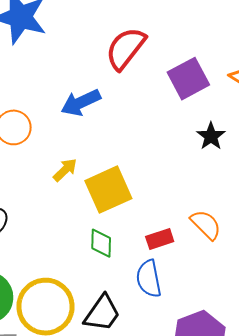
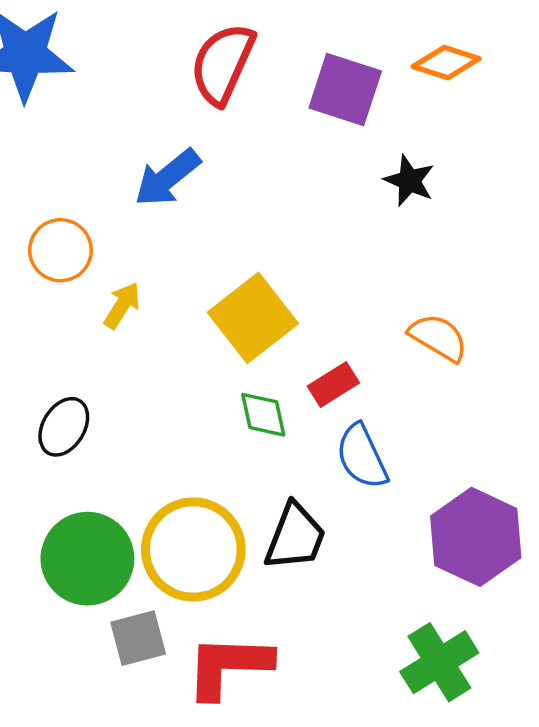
purple square: (188, 79) -> (345, 90), turned -30
yellow arrow: (65, 170) -> (122, 305), moved
red rectangle: (160, 239) -> (333, 384), moved

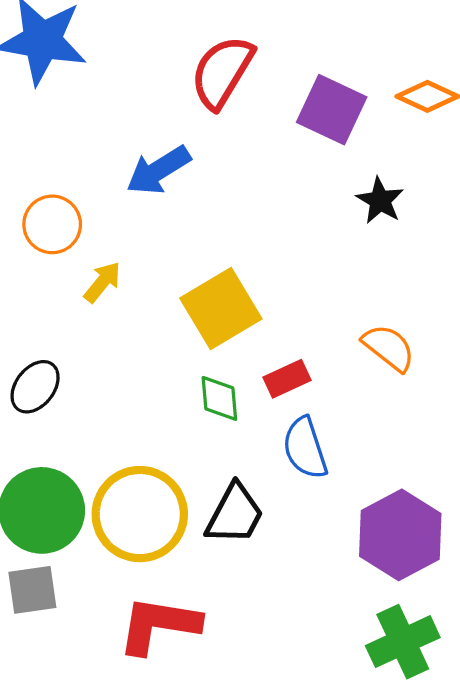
gray square: (138, 638) -> (32, 590), moved
green cross: (439, 662) -> (403, 642), moved

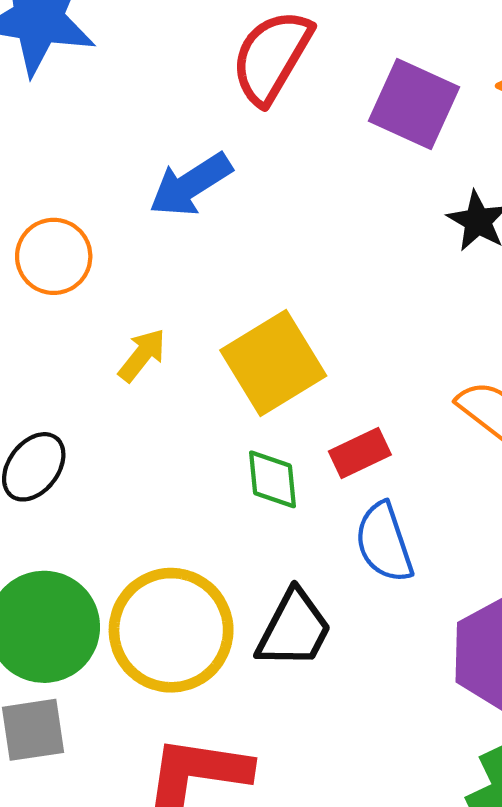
yellow arrow: (102, 282) -> (142, 355), moved

